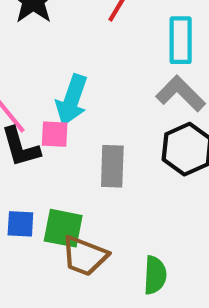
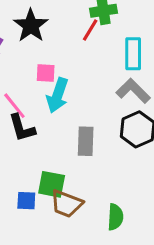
pink square: (55, 134) -> (46, 73), moved
blue square: (20, 224) -> (26, 201), moved

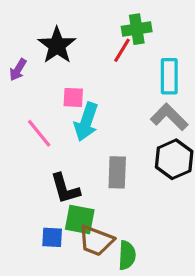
black L-shape: (22, 128) -> (65, 189), moved
green semicircle: (115, 217) -> (127, 255), moved

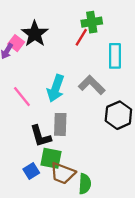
pink square: (73, 97) -> (16, 43), moved, turned 35
gray L-shape: (169, 117) -> (92, 85), moved
gray rectangle: (117, 172) -> (60, 124), moved
blue square: (52, 237) -> (31, 171), turned -35

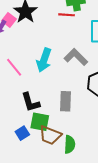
red line: (81, 37) -> (67, 15), turned 63
gray rectangle: (60, 124) -> (66, 101), moved

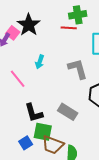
gray L-shape: (76, 57) -> (78, 69), turned 30
cyan arrow: (44, 60) -> (40, 62), moved, size x0.6
gray rectangle: (66, 101) -> (68, 112), turned -60

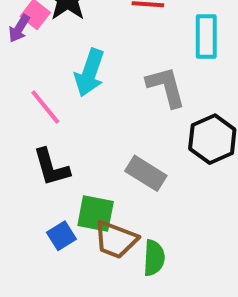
cyan arrow: (40, 62) -> (90, 73), size x1.6
black L-shape: (34, 113) -> (51, 167), moved

